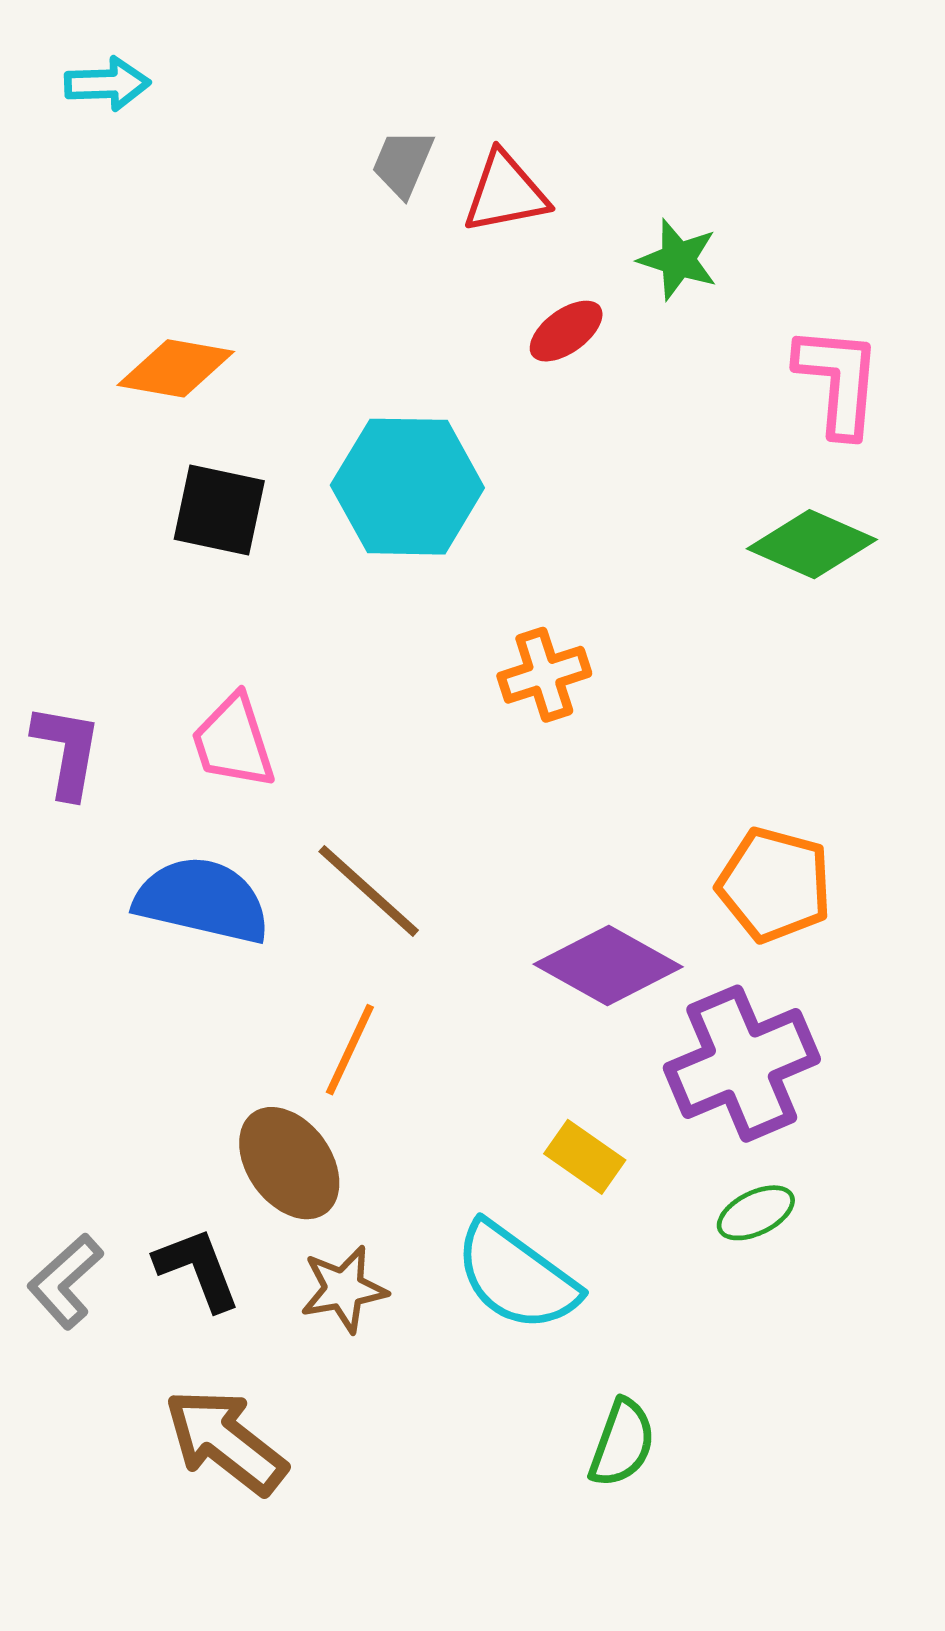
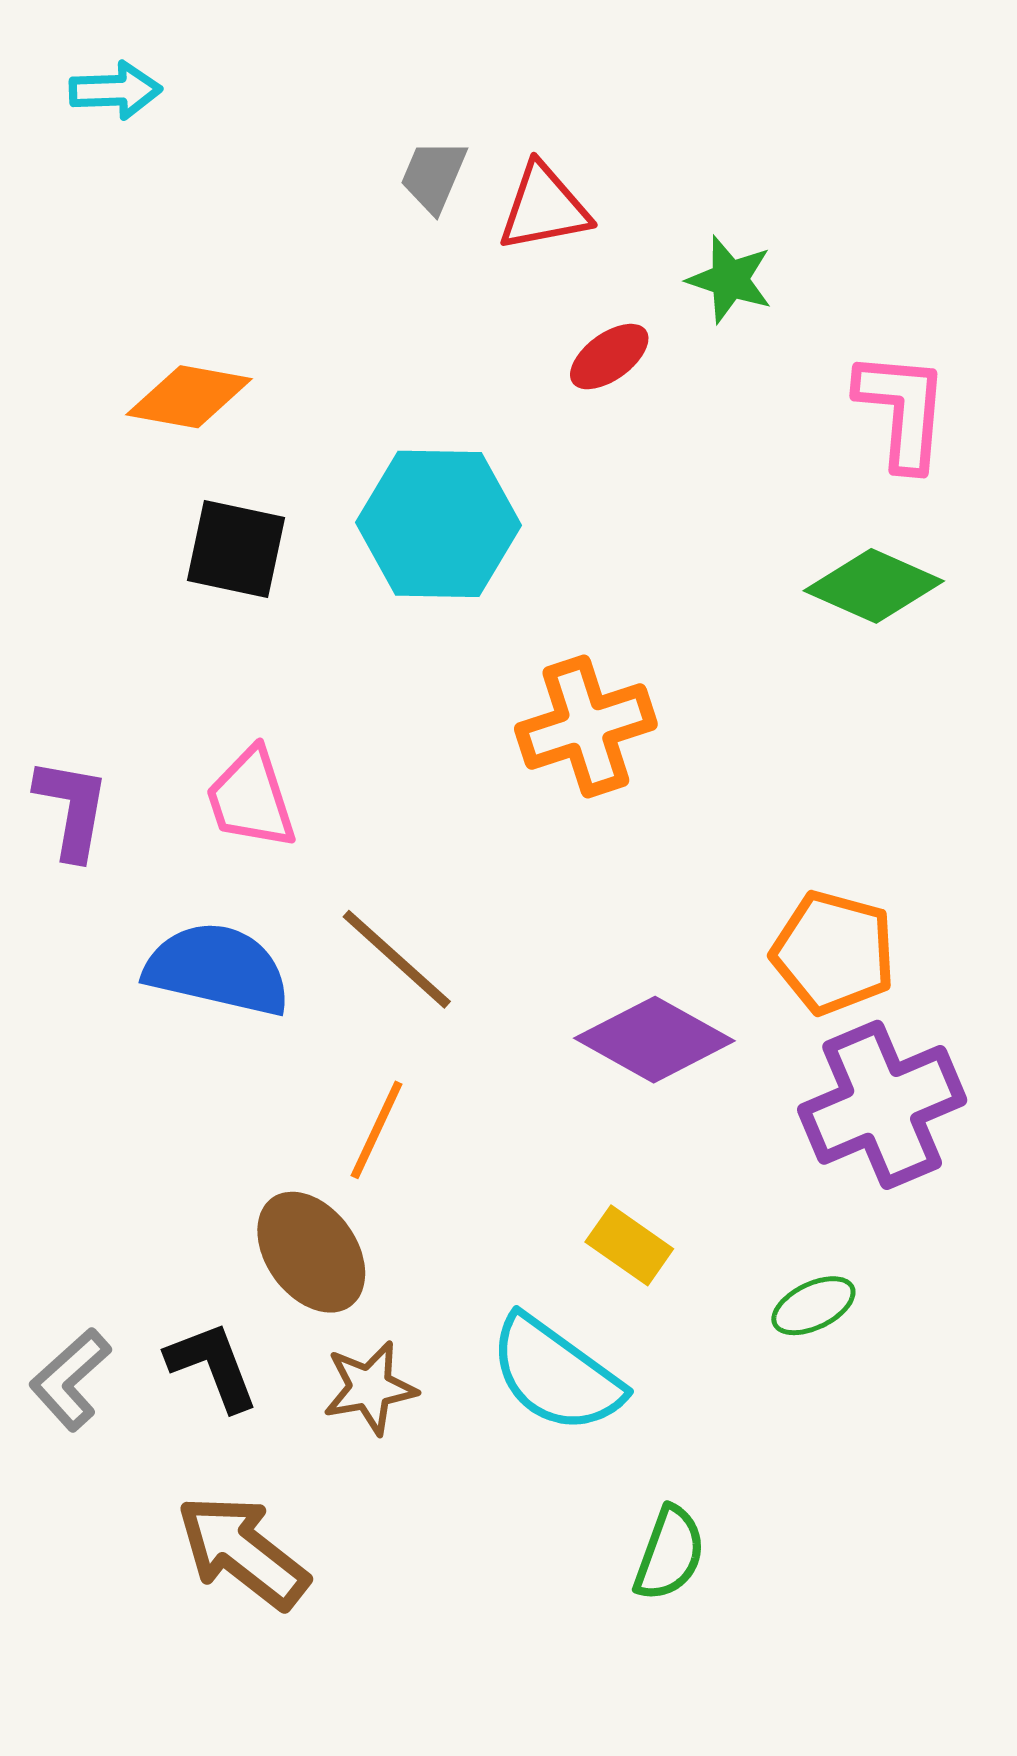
orange cross: (544, 675) -> (586, 727), size x1.4
purple cross: (742, 1064) -> (882, 1105), moved

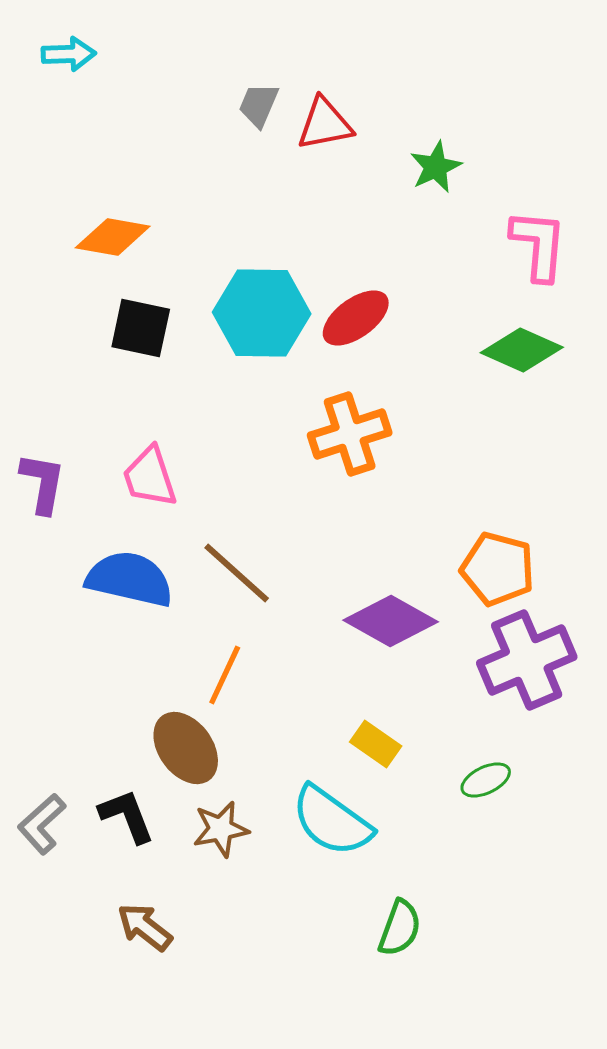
green star: (730, 280) -> (436, 167), turned 30
red ellipse: (609, 357) -> (356, 318), moved, size x1.4
brown arrow: (243, 1552) -> (145, 927), size x0.7

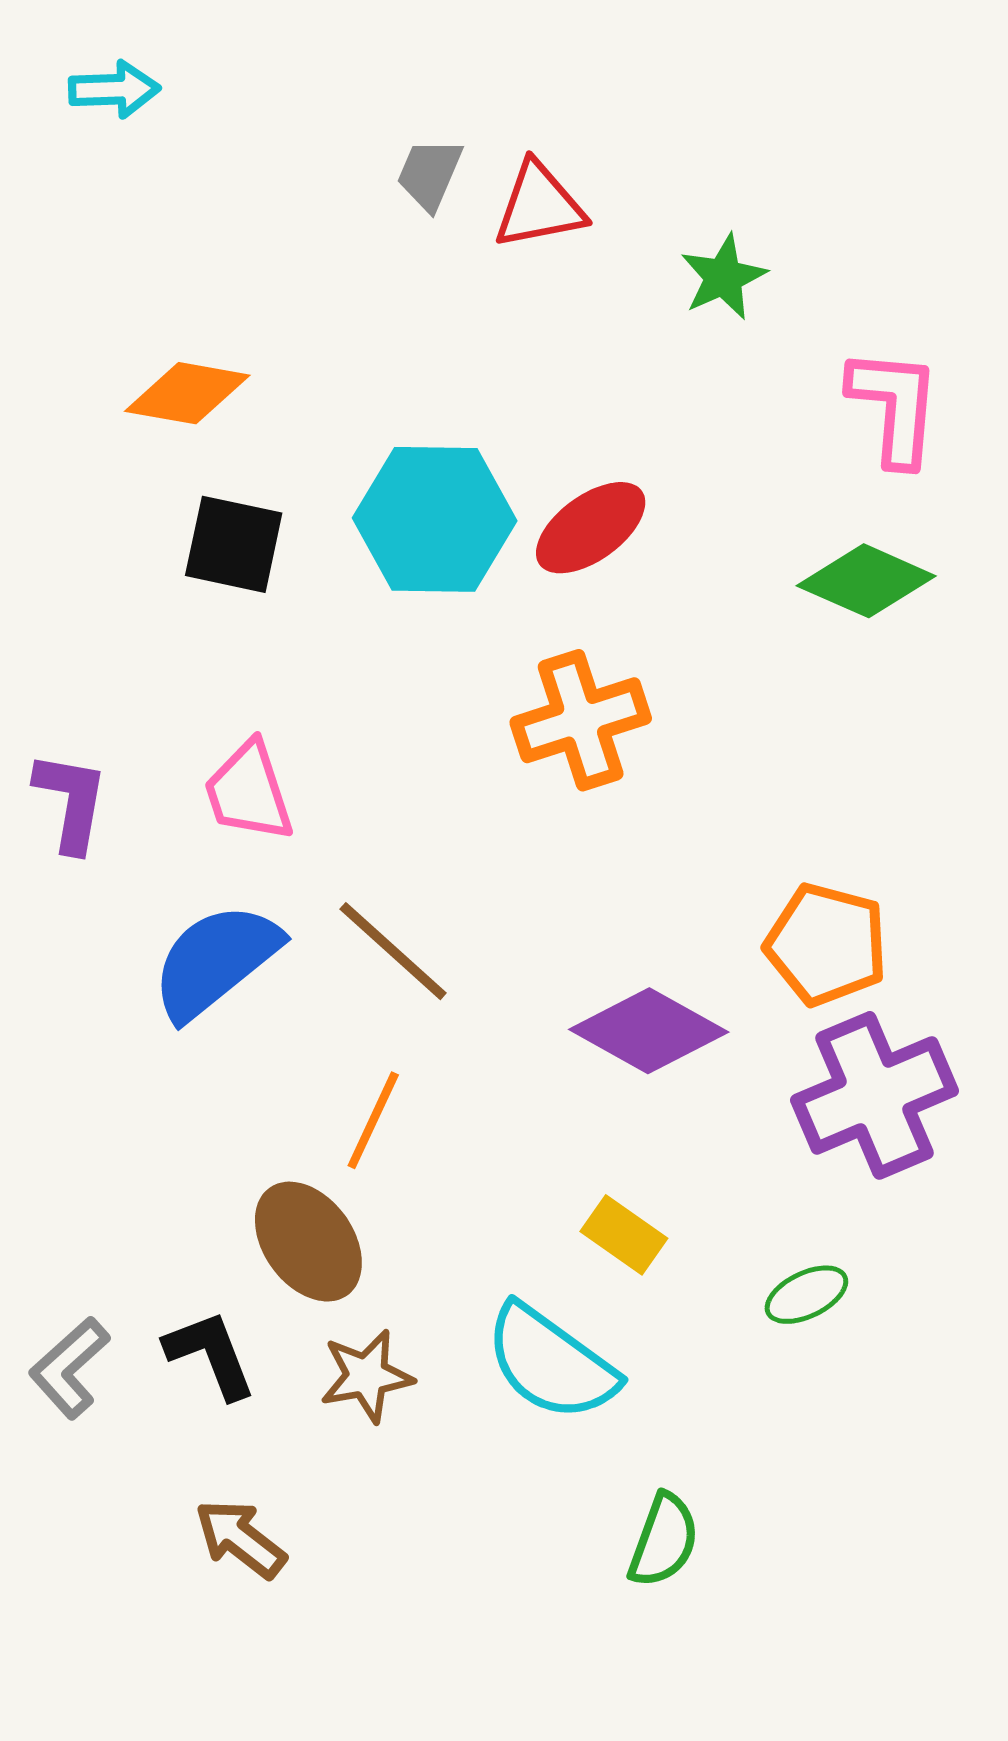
blue semicircle: (130, 579) -> (215, 961), turned -52

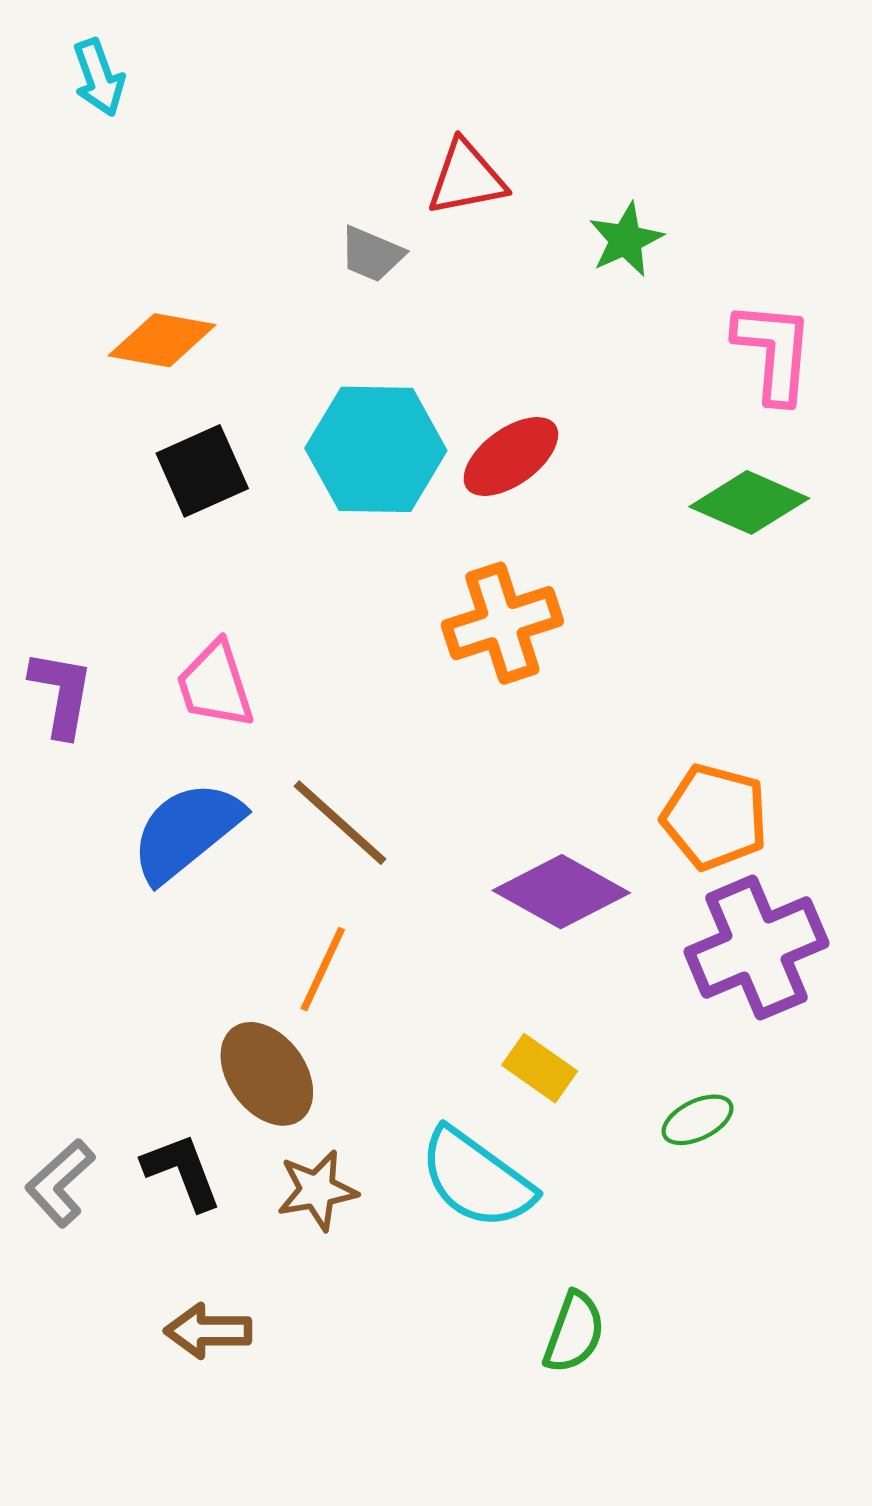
cyan arrow: (114, 89) -> (99, 78), turned 72
gray trapezoid: (430, 174) -> (372, 254), moved, turned -90
black square: (234, 544) -> (202, 471), turned -36
brown arrow: (240, 1539) -> (208, 1331), turned -38

